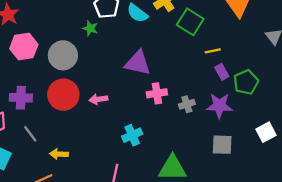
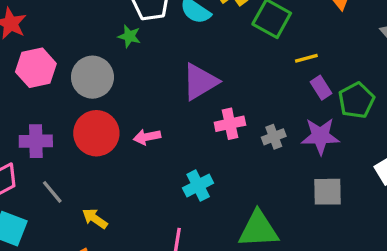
purple triangle: (138, 63) -> (200, 82), turned -40
yellow arrow: (59, 154) -> (95, 219), turned 36

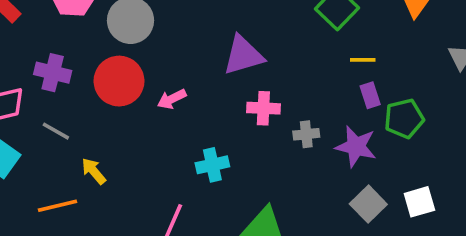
pink arrow: (147, 137) -> (172, 99), turned -30
gray line: (52, 192) -> (56, 131), turned -35
gray square: (327, 192) -> (368, 204), moved, turned 32

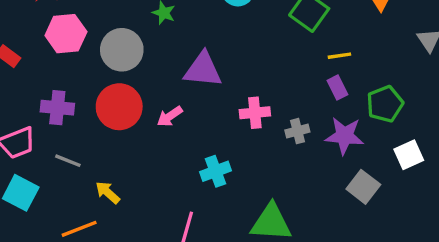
purple triangle: (243, 55) -> (203, 70), moved, turned 30
purple rectangle: (370, 95) -> (337, 88), moved
white square: (419, 202) -> (409, 155), moved

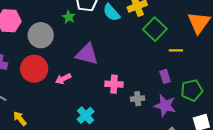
yellow line: (339, 56) -> (176, 50), moved
cyan cross: (216, 171) -> (86, 115), turned -30

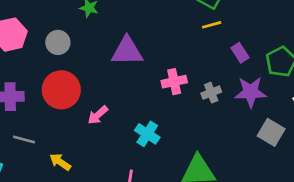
gray circle: (41, 35) -> (58, 42), size x0.7
yellow line: (176, 50) -> (212, 25), moved
pink arrow: (63, 79) -> (98, 115), moved

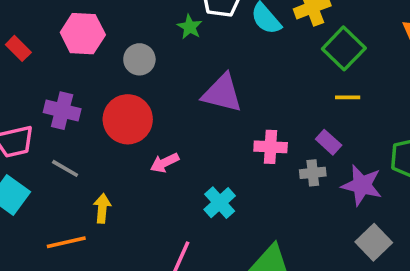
yellow line: (212, 25) -> (348, 97), moved
purple rectangle: (240, 53) -> (329, 142), moved, turned -30
yellow arrow: (60, 162) -> (102, 208), turned 45

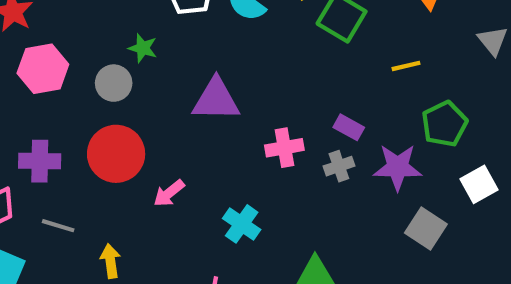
green star: (190, 27) -> (143, 48), moved
yellow line: (348, 97) -> (406, 66), moved

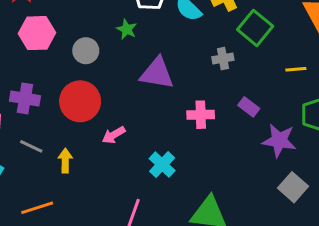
green star: (143, 48) -> (127, 29), moved
gray cross: (339, 166) -> (223, 59), moved
yellow arrow: (110, 261) -> (65, 161), moved

